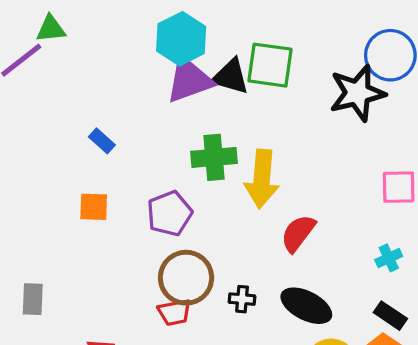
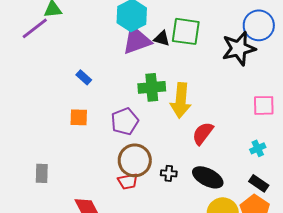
black triangle: (231, 77) -> (162, 38), size x0.7

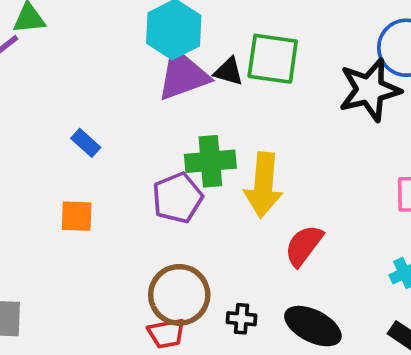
purple pentagon: (125, 121) -> (177, 198), moved

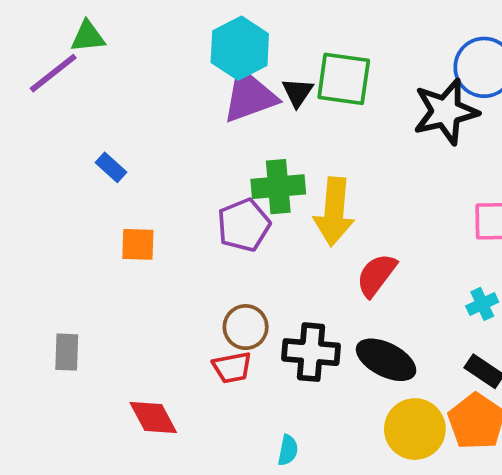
black triangle: (229, 71) -> (298, 92), turned 48
blue rectangle: (86, 143) -> (111, 167), moved
brown circle: (179, 295) -> (246, 327), size x0.7
black cross: (242, 319) -> (311, 352), size x1.8

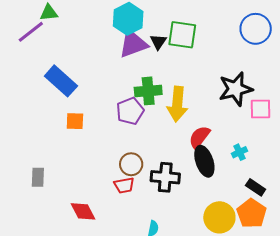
black star: (446, 112) -> (235, 89), moved
blue rectangle: (111, 167) -> (61, 81), size x2.0
cyan cross: (482, 304) -> (240, 152), moved
black ellipse: (386, 360) -> (204, 161), moved, turned 44

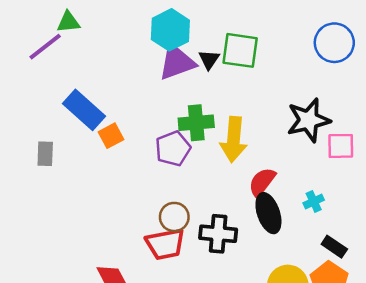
orange square: (75, 121) -> (111, 136), moved, turned -30
gray rectangle: (38, 177) -> (45, 154), moved
red trapezoid: (124, 185) -> (165, 244), size x1.5

